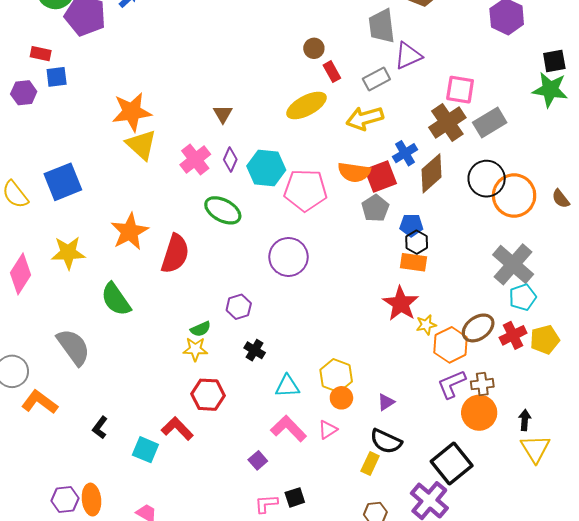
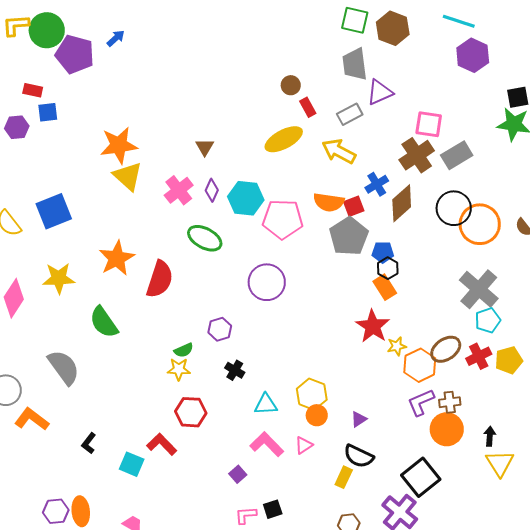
yellow arrow: (365, 118) -> (339, 151), turned 44
red square: (381, 176) -> (354, 206), size x0.7
gray pentagon: (375, 208) -> (349, 236), size x1.5
orange rectangle: (413, 262) -> (385, 287), turned 50

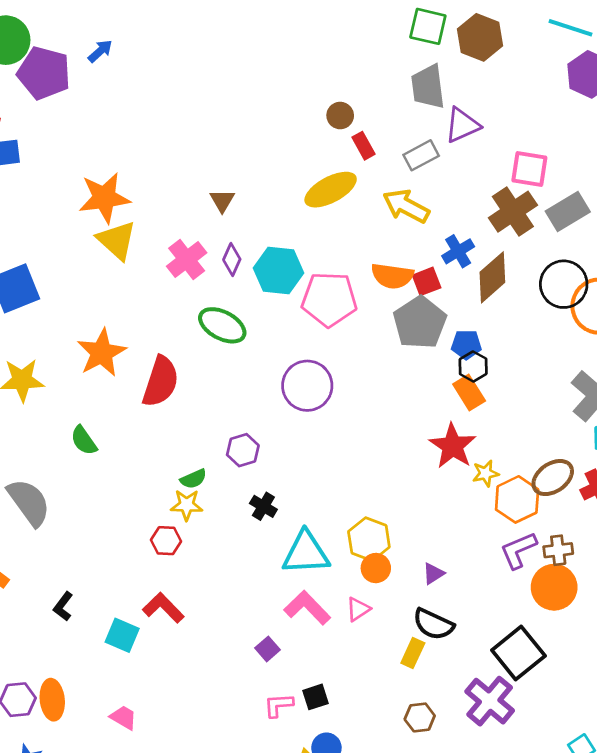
green semicircle: (104, 322) -> (84, 441), size x0.7
cyan triangle: (266, 404) -> (306, 553), size x1.5
red hexagon: (191, 412) -> (166, 541), moved, size x0.7

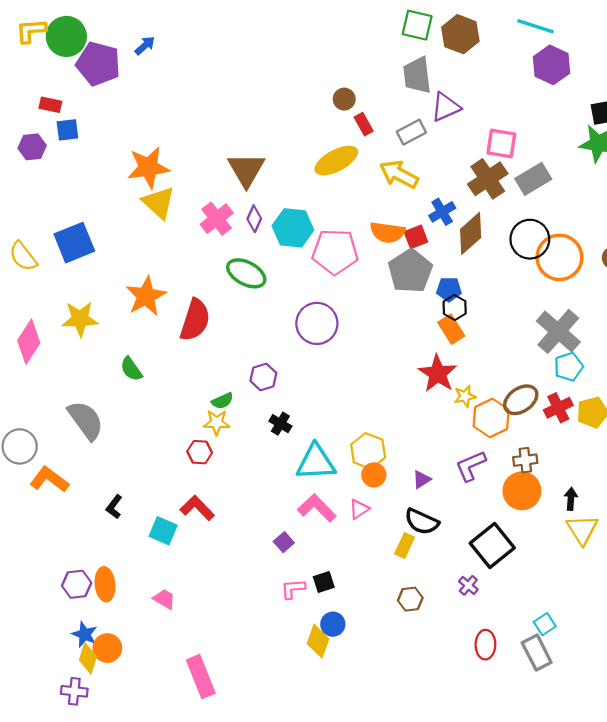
brown triangle: (222, 201) -> (246, 170), size x1.8
purple L-shape: (518, 550) -> (471, 466), moved
purple cross: (490, 701) -> (468, 585), size x0.5

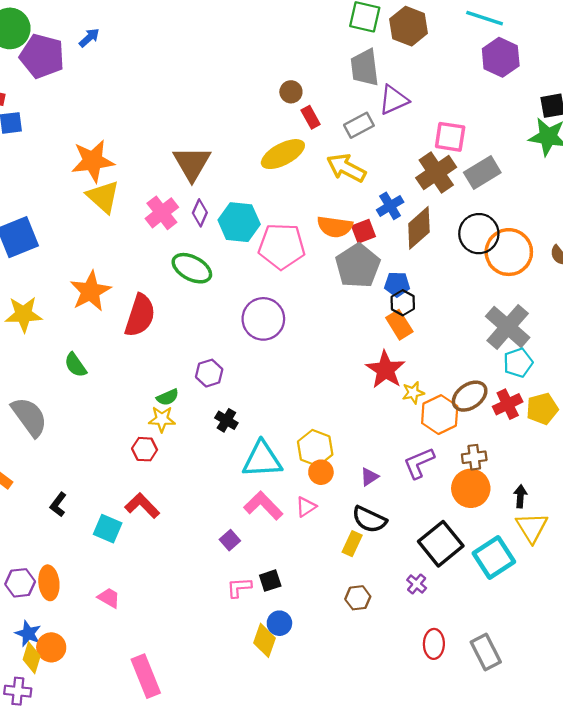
cyan square: (545, 624) -> (494, 557), moved, size x1.8

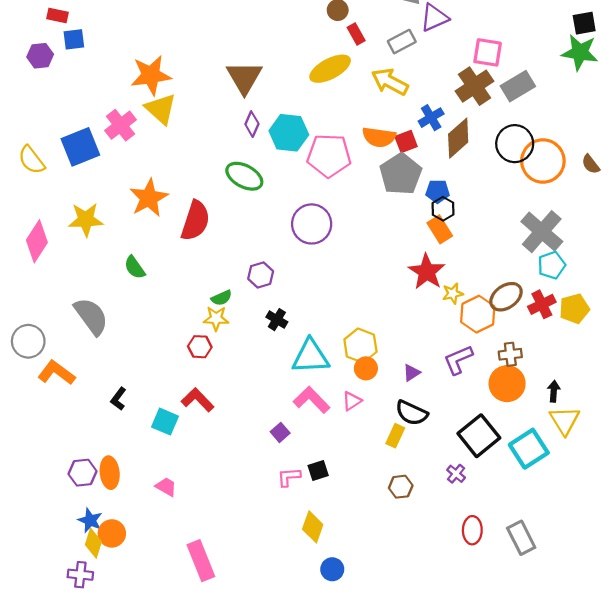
pink cross: (162, 213) -> (121, 125), moved
blue circle: (279, 623) -> (332, 569), moved

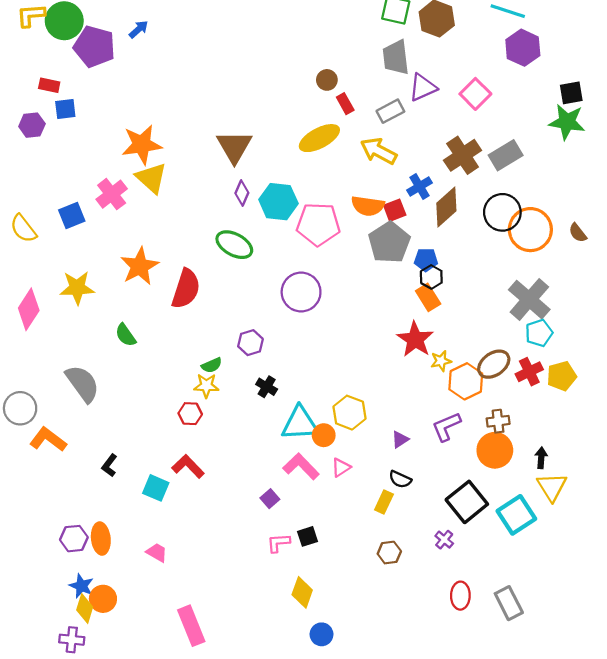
pink square: (488, 52) -> (475, 94), moved, turned 36
blue square: (80, 147) -> (72, 216), size x0.7
orange circle: (366, 368) -> (324, 435), moved
black semicircle: (412, 413) -> (400, 479), size x0.7

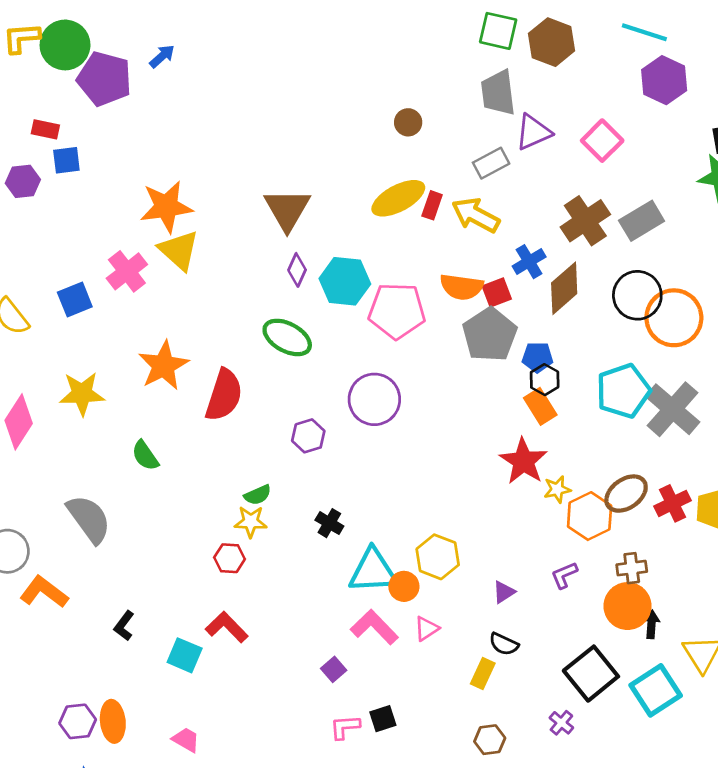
red rectangle: (345, 104) -> (432, 205), moved, turned 48
cyan pentagon: (539, 333) -> (623, 391), moved, size x1.5
purple hexagon: (250, 343) -> (308, 436), moved
purple L-shape: (446, 427) -> (564, 575), size x0.7
black arrow: (541, 458) -> (651, 624), moved

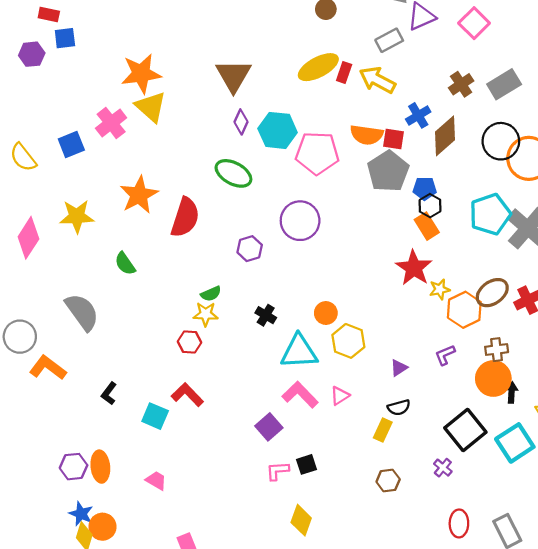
brown cross: (585, 221) -> (461, 84), size x0.7
red square: (497, 292) -> (393, 139), turned 30
orange circle: (404, 586) -> (326, 313), moved
black semicircle: (504, 644) -> (399, 407), turned -40
purple square: (334, 669) -> (269, 427), size x1.4

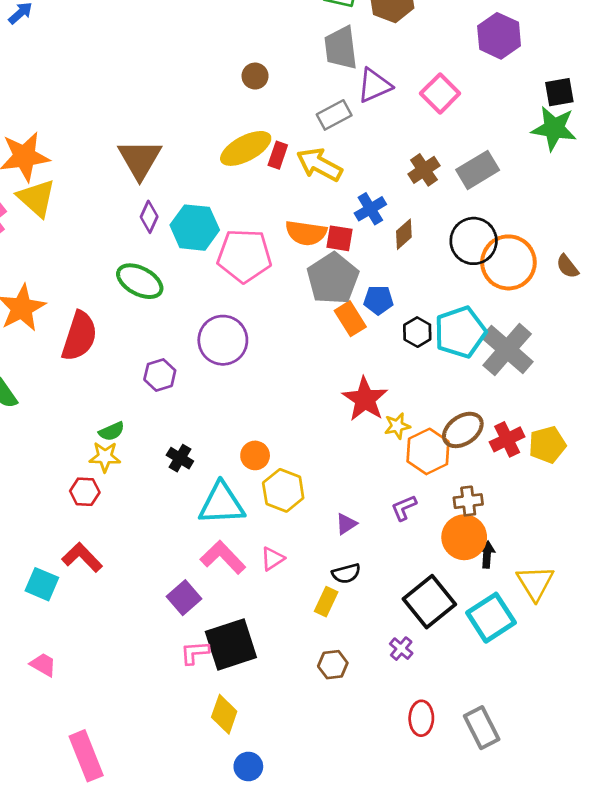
brown diamond: (445, 136) -> (404, 234), size x0.6
black hexagon: (430, 206) -> (417, 332), moved
orange rectangle: (427, 226) -> (350, 319), moved
black square: (307, 464) -> (231, 644), size x2.0

